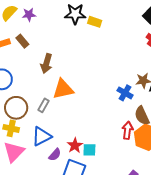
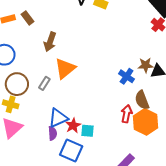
orange triangle: (63, 89) -> (65, 68), turned -30
blue triangle: (42, 136) -> (58, 118), moved
purple semicircle: (55, 155) -> (53, 133), turned -48

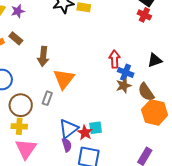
brown star: (146, 65) -> (124, 86), moved
red arrow: (127, 114) -> (115, 59), moved
cyan square: (87, 131) -> (96, 128), moved

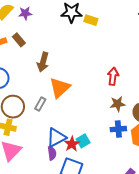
blue cross: (126, 72) -> (118, 129), moved, turned -35
cyan square: (96, 128) -> (83, 141), turned -32

